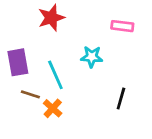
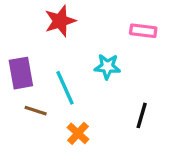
orange cross: (53, 108) -> (78, 133), moved

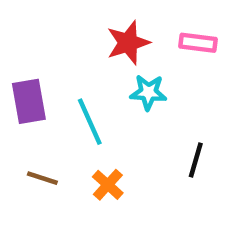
red star: (60, 21) -> (128, 43), moved
brown line: (36, 111) -> (42, 178), moved

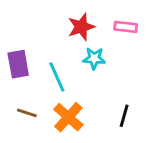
black line: (196, 160) -> (124, 116), moved
orange cross: (108, 185) -> (68, 117), size x1.5

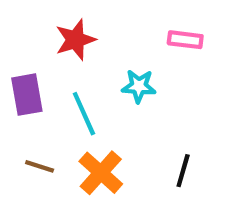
red star: (81, 27) -> (75, 40), moved

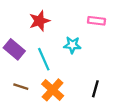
purple rectangle: (27, 95) -> (14, 49), turned -40

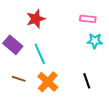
cyan star: (72, 45) -> (95, 41), moved
black line: (95, 89) -> (87, 81), turned -35

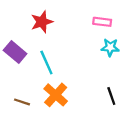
brown line: (19, 79) -> (22, 102), moved
black line: (87, 81) -> (111, 96), moved

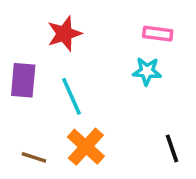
cyan star: (110, 47) -> (147, 71), moved
purple rectangle: (15, 52) -> (23, 80), turned 55

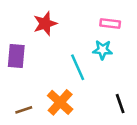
cyan line: (72, 96) -> (78, 67), moved
brown line: (34, 157) -> (24, 110), turned -36

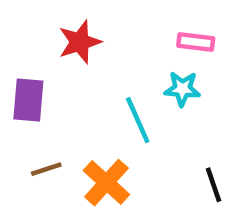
brown line: (24, 110) -> (46, 169), moved

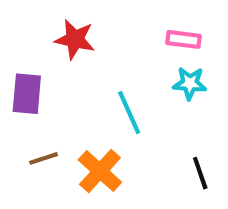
red star: (80, 42) -> (75, 39), turned 30
cyan star: (182, 89) -> (190, 83), moved

